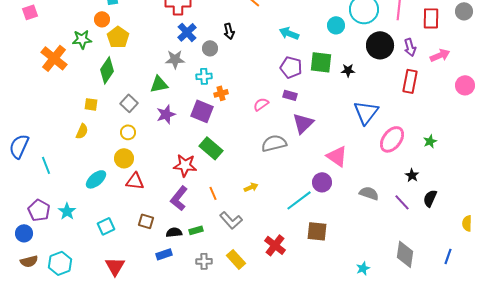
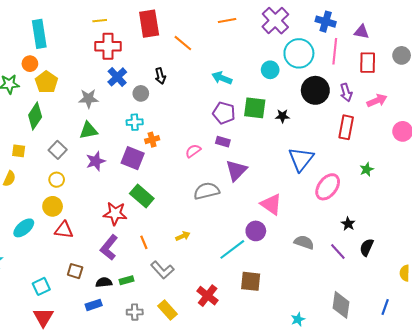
gray star: (175, 59) -> (88, 99), moved
green star: (430, 141) -> (367, 169), moved
cyan square: (106, 226) -> (41, 286), moved

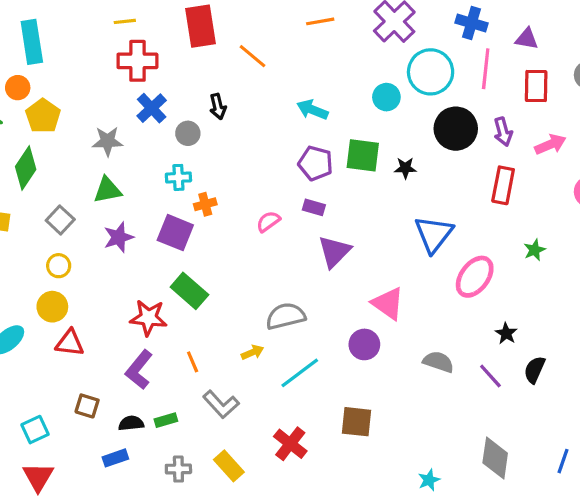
gray semicircle: (207, 191) -> (286, 316), moved
cyan line: (232, 249) -> (300, 373), moved

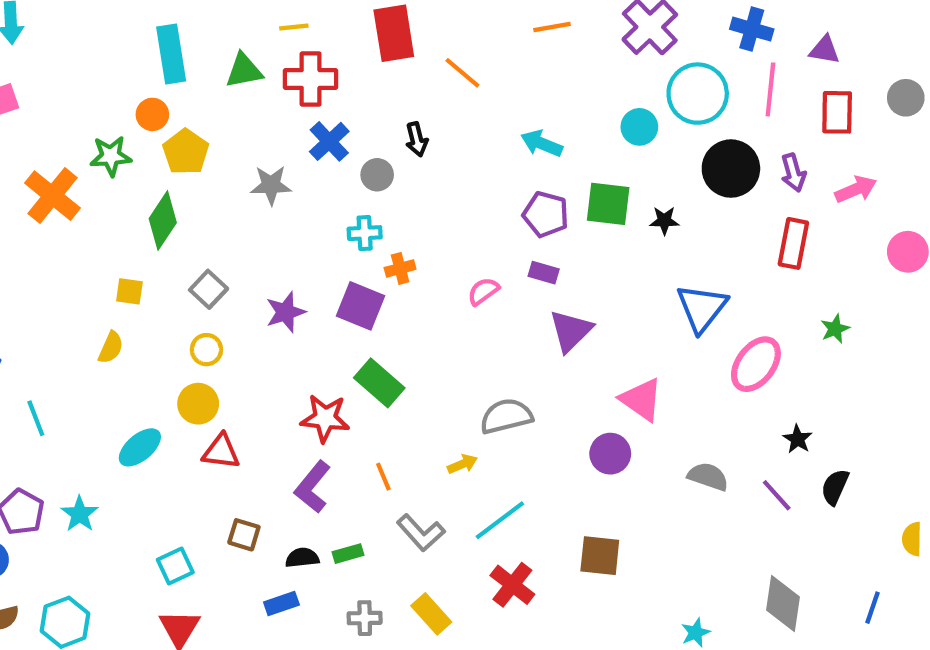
green triangle: (108, 190) -> (244, 71), moved
cyan line: (300, 373) -> (500, 520), moved

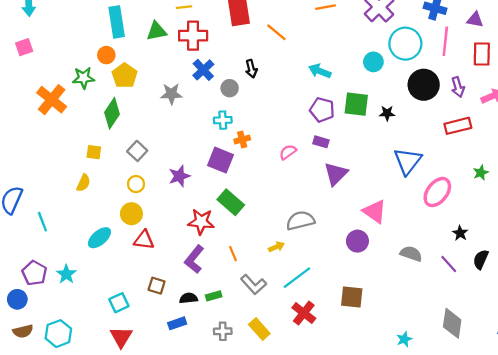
red rectangle: (793, 243) -> (458, 126), turned 65
purple star: (286, 312) -> (179, 176), moved

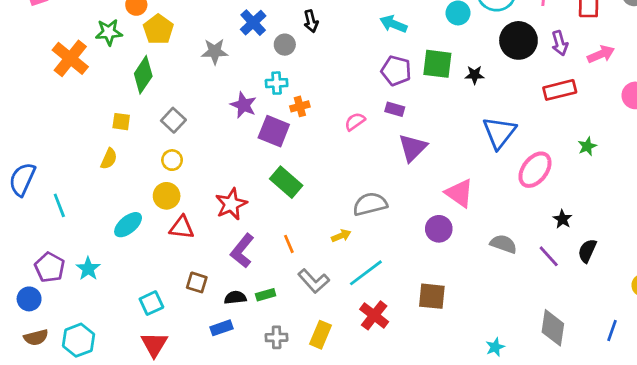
purple star: (179, 176) -> (244, 105), moved, turned -30
red star: (201, 222) -> (231, 204), moved, turned -30
yellow rectangle: (259, 329) -> (321, 335), turned 65

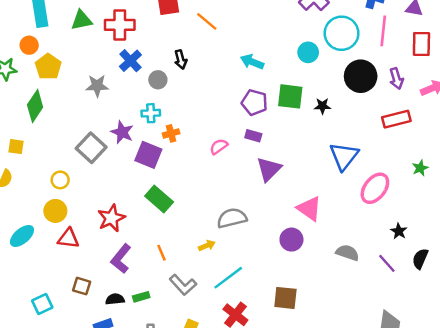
gray square: (173, 120) -> (91, 148), moved, size x1.4

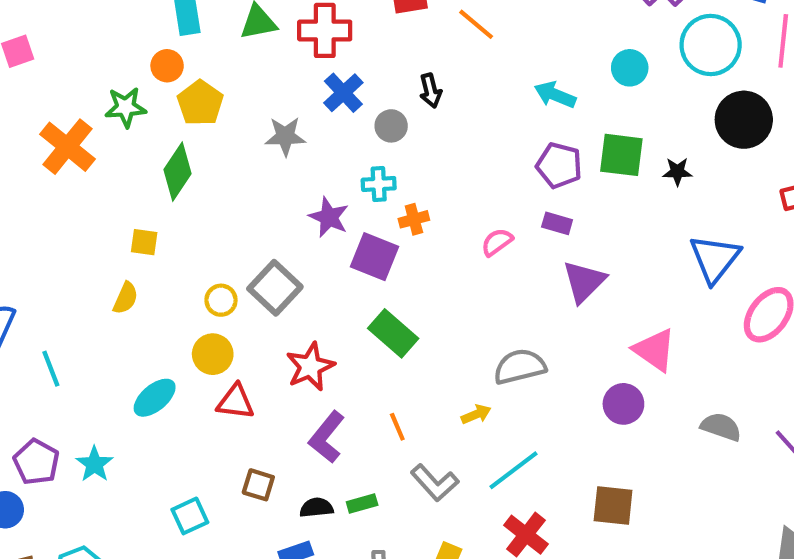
cyan circle: (308, 52) -> (630, 68), moved
gray square: (91, 148) -> (275, 288), moved

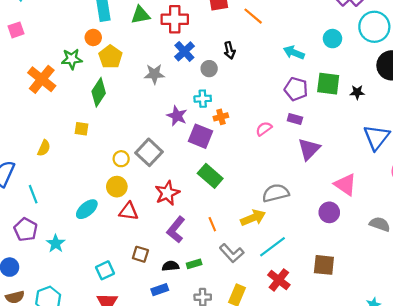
yellow semicircle: (126, 298) -> (44, 148), moved
yellow arrow: (476, 414) -> (253, 218), size x1.6
purple pentagon: (36, 462) -> (26, 230), moved

